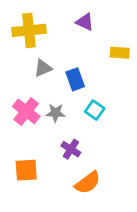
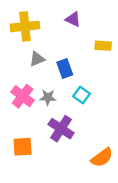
purple cross: (71, 149) -> (61, 129), size x1.5
orange semicircle: (88, 183) -> (102, 157), moved

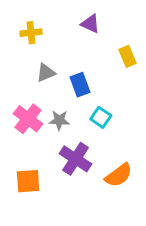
yellow cross: (25, 26) -> (31, 33), size x0.6
yellow rectangle: (103, 46) -> (128, 56), turned 63
orange semicircle: (102, 157) -> (119, 175), moved

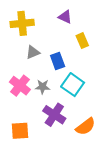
yellow cross: (31, 33) -> (22, 23), size x1.5
yellow rectangle: (128, 56) -> (82, 41), moved
cyan square: (101, 117) -> (73, 85), size x1.5

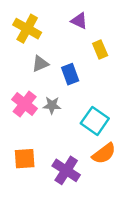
yellow cross: (22, 23) -> (27, 29), turned 35
cyan square: (73, 85) -> (95, 121), moved
purple cross: (54, 115) -> (66, 170), moved

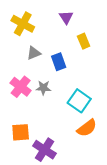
purple triangle: (79, 21) -> (66, 17), turned 32
purple cross: (66, 170) -> (45, 150), moved

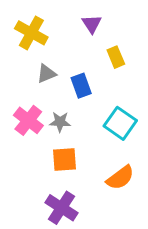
cyan square: (79, 101) -> (120, 123), moved
orange square: (21, 132) -> (65, 160), moved

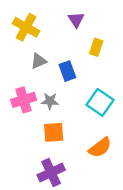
yellow rectangle: (116, 57) -> (96, 47), turned 42
pink cross: (28, 120) -> (24, 100), turned 35
purple cross: (62, 208) -> (51, 173), turned 32

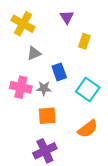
blue rectangle: (67, 71) -> (59, 72), moved
pink cross: (24, 100) -> (21, 87), turned 30

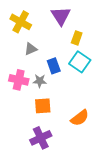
purple triangle: (67, 17) -> (61, 16), size x1.5
cyan square: (88, 89) -> (80, 62), moved

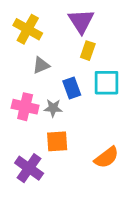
yellow rectangle: (77, 38) -> (88, 51), moved
cyan square: (80, 62) -> (107, 83), turned -35
purple cross: (41, 138) -> (29, 168), moved, turned -30

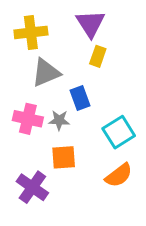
yellow cross: (28, 29) -> (31, 32), turned -36
gray triangle: (41, 65) -> (46, 73), size x1.5
cyan square: (107, 83) -> (119, 132), moved, turned -32

